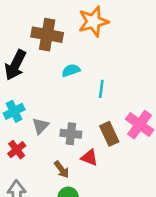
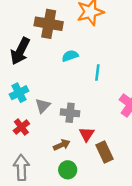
brown rectangle: (109, 134) -> (104, 152), moved
red triangle: (89, 158) -> (87, 134), turned 42
brown arrow: (62, 169) -> (62, 145), turned -77

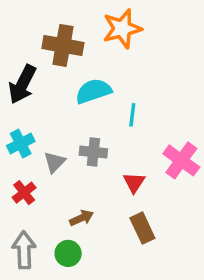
cyan semicircle: (70, 56) -> (93, 91), size x1.5
gray cross: (70, 113) -> (93, 152), moved
red triangle: (87, 134) -> (134, 182), moved
green circle: (68, 170) -> (68, 253), moved

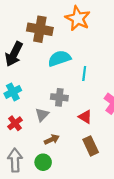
orange star: (122, 29) -> (78, 18), turned -30
gray triangle: (55, 162) -> (42, 115), moved
red triangle: (134, 182) -> (85, 117), turned -32

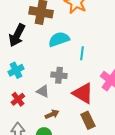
gray triangle: (42, 115) -> (43, 91), turned -48
red triangle: (85, 117) -> (83, 93), size x1.6

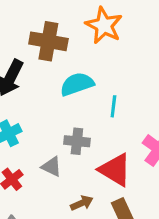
brown arrow: (52, 114) -> (82, 203), moved

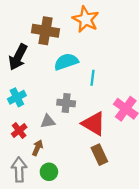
gray triangle: (52, 167) -> (48, 121), turned -35
brown arrow: (82, 203) -> (37, 148), moved, turned -42

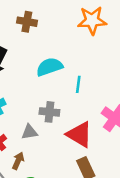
orange star: (86, 19) -> (92, 20), moved, turned -30
brown cross: (45, 31) -> (27, 22), moved, size x0.7

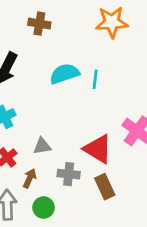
cyan line: (78, 84) -> (95, 79), moved
gray cross: (49, 112) -> (69, 174), moved

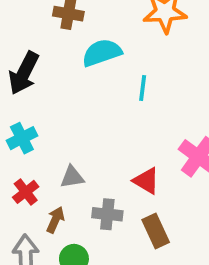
cyan semicircle: (64, 74) -> (102, 53), moved
red triangle: (98, 149) -> (146, 181), size x0.7

